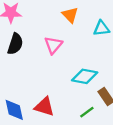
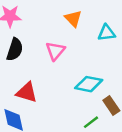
red triangle: (44, 107) -> (27, 92), moved

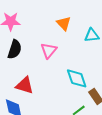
cyan diamond: (89, 84) -> (77, 78), turned 60

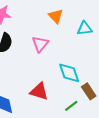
red triangle: (25, 85) -> (39, 91), moved

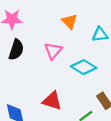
cyan diamond: (69, 73) -> (84, 67), moved, turned -40

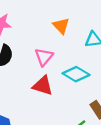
red triangle: (52, 101) -> (43, 86), moved

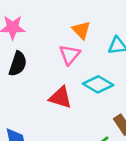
pink triangle: (44, 57) -> (70, 55), moved

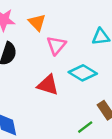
orange triangle: (81, 30) -> (37, 22), moved

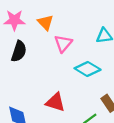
red triangle: (48, 85) -> (55, 102), moved

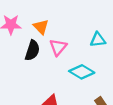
black semicircle: (19, 51) -> (32, 50), moved

